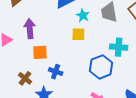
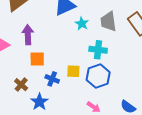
yellow square: (78, 34) -> (73, 71), moved
cyan cross: (119, 47) -> (98, 50), moved

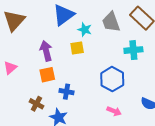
purple arrow: (28, 35) -> (46, 51), moved
cyan cross: (98, 50) -> (133, 50), moved
yellow square: (73, 71) -> (77, 48), moved

